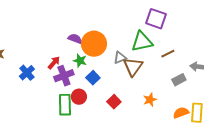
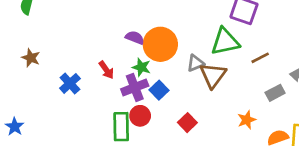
red arrow: (54, 63) -> (106, 70), turned 104
purple cross: (64, 76) -> (135, 87), moved
orange star: (150, 100) -> (247, 120), moved

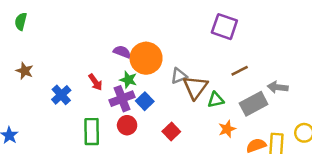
green triangle: (225, 42) -> (216, 100), moved, size x0.6
gray rectangle: (275, 93) -> (254, 104), size x1.5
green rectangle: (121, 127) -> (92, 132), moved

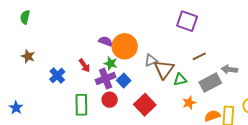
red square: (171, 132) -> (145, 105), size x1.5

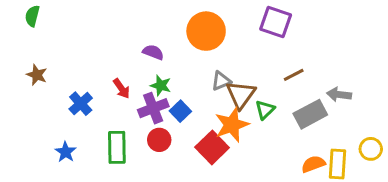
orange circle: (125, 46) -> (206, 31), moved
green triangle: (180, 80) -> (265, 110), turned -32
orange star: (189, 103) -> (232, 125), moved, size x1.6
blue star: (16, 108) -> (66, 152), moved

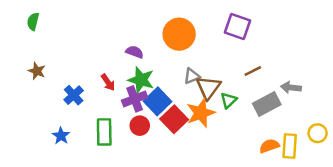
green star: (161, 85) -> (141, 80), size x1.5
blue square: (180, 111) -> (158, 101), size x1.5
red square: (212, 147) -> (174, 119), moved

